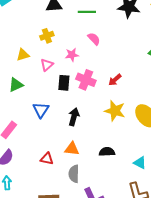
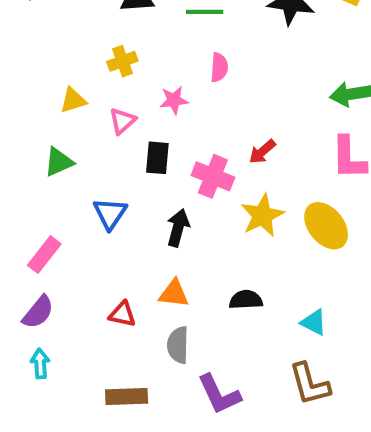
pink semicircle: (94, 39) -> (219, 67), turned 48
pink cross: (86, 80) -> (213, 176), moved
yellow star: (115, 111) -> (262, 215), turned 30

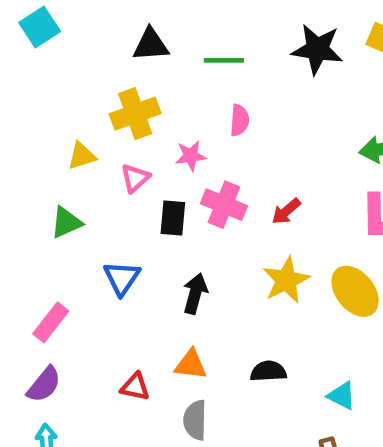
yellow cross: (122, 61) -> (135, 114), size x1.5
pink cross: (213, 176) -> (224, 205), moved

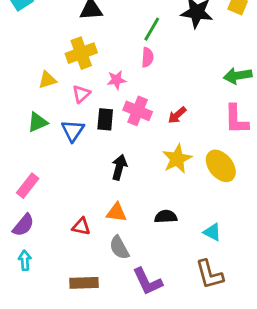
green line: (224, 60) -> (152, 29), moved, turned -60
blue triangle: (122, 278) -> (73, 131), moved
gray semicircle: (195, 420) -> (119, 248), turned -30

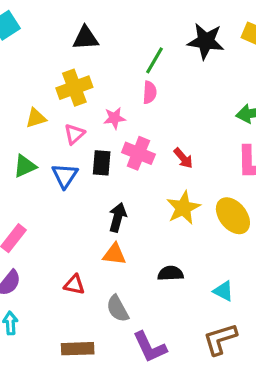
red arrow: (177, 115) -> (183, 158), turned -90
orange triangle: (116, 212) -> (114, 254), moved
brown L-shape: (209, 274) -> (220, 339), turned 88

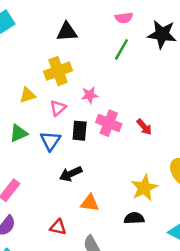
pink semicircle: (150, 92) -> (124, 18), moved, turned 78
yellow star: (183, 208) -> (144, 188), moved
black arrow: (118, 217) -> (71, 174), moved, turned -130

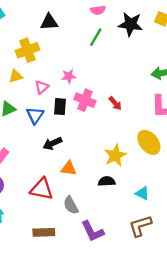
yellow cross: (58, 71) -> (28, 50), moved
red triangle: (58, 227) -> (42, 189), size x1.6

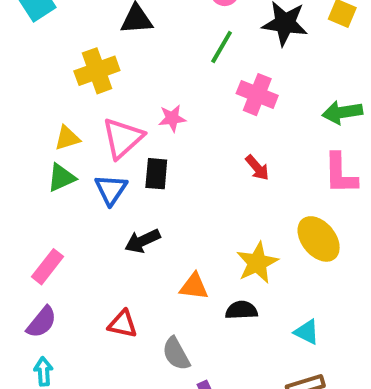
yellow triangle: (16, 76) -> (67, 138), moved
pink triangle: (42, 87) -> (123, 138), size x1.6
pink cross: (85, 100) -> (257, 95), moved
orange triangle: (69, 168) -> (194, 286), moved
red triangle: (42, 189) -> (123, 324), size x0.7

